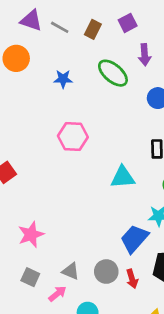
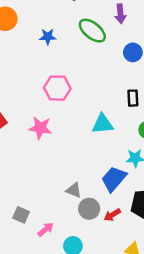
pink star: (31, 235) -> (40, 128), moved, turned 30
gray triangle: (71, 271) -> (74, 190), moved
red arrow: (132, 279) -> (112, 215), turned 77

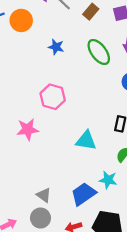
pink star: (40, 128) -> (28, 129), turned -30
gray circle: (89, 209) -> (40, 218), moved

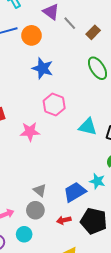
blue star: (56, 47) -> (43, 68), moved, size x1.5
cyan triangle: (86, 141) -> (88, 127), moved

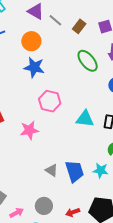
orange circle: (31, 35) -> (31, 41), moved
gray triangle: (40, 190) -> (52, 170), moved
blue trapezoid: (75, 192) -> (75, 171), moved, turned 110

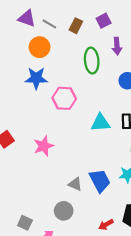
orange circle: (31, 41) -> (40, 47), moved
green ellipse: (88, 61) -> (92, 61), turned 45
pink hexagon: (50, 101) -> (64, 98), moved
gray circle: (44, 206) -> (64, 211), moved

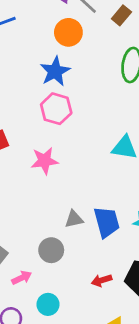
blue star: (36, 78) -> (55, 71), turned 30
pink hexagon: (64, 98) -> (56, 109), moved
gray triangle: (75, 184) -> (74, 219), turned -48

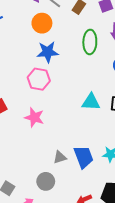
blue star: (55, 71) -> (48, 52), moved, turned 30
pink star: (45, 161) -> (34, 117), turned 30

